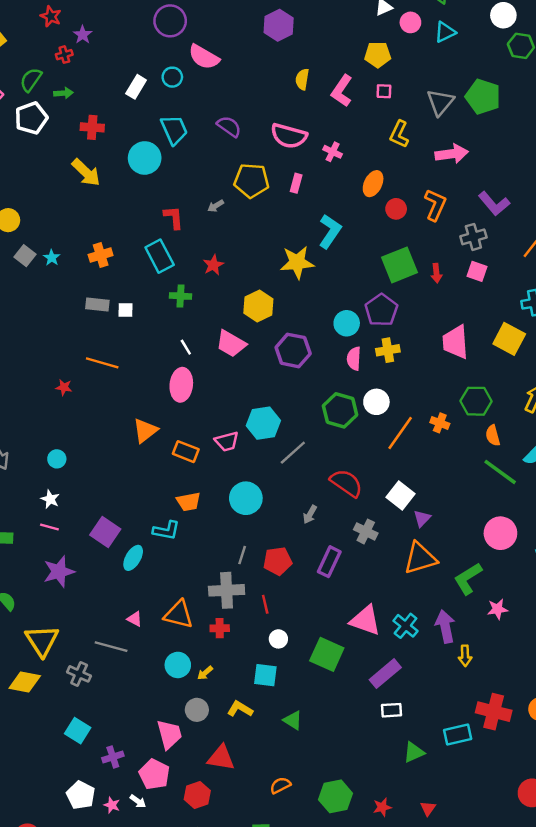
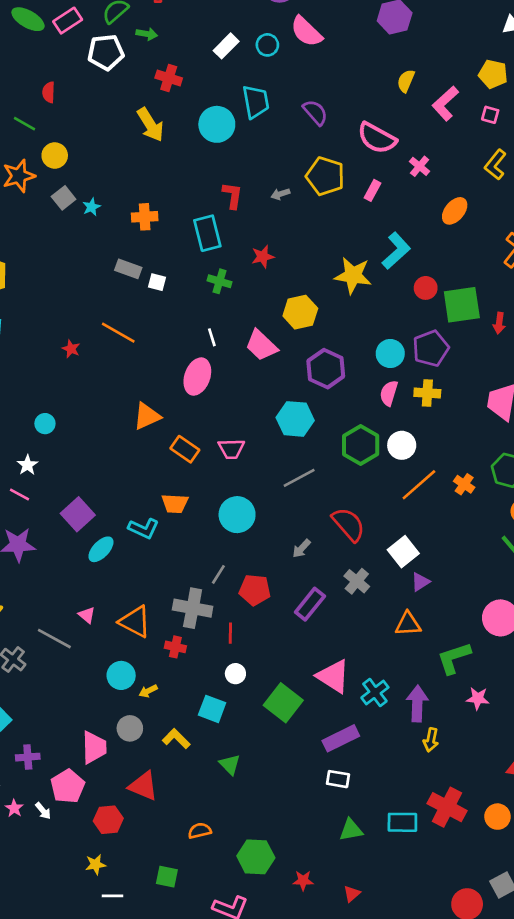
red circle: (396, 209) -> (426, 288), moved
cyan hexagon: (263, 423) -> (295, 419), moved
orange triangle: (420, 558) -> (408, 624), size x0.7

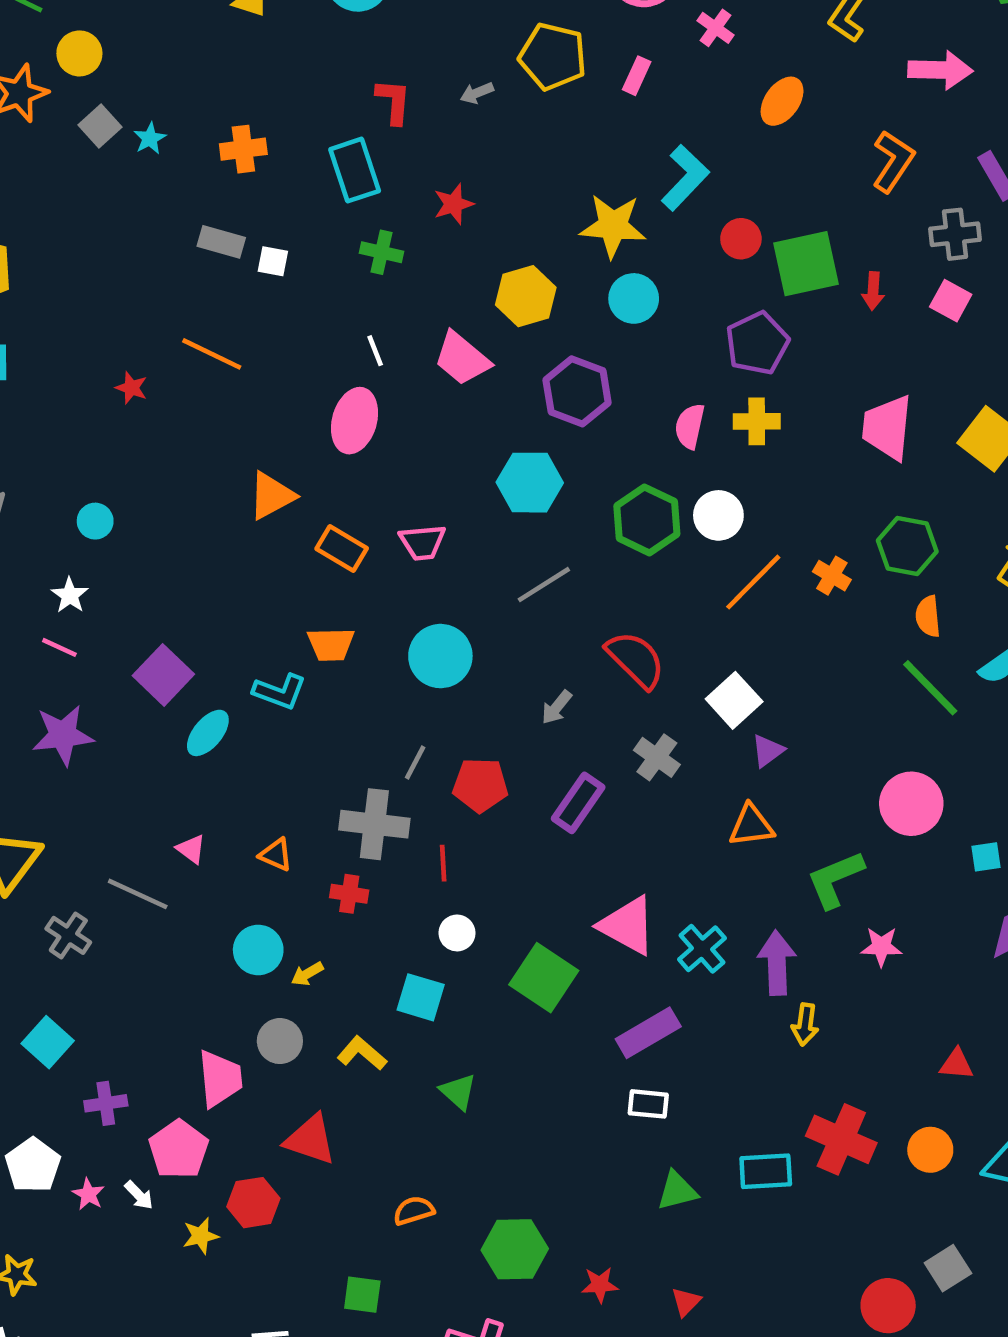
cyan circle: (390, 353) -> (634, 298), moved
orange triangle: (135, 622) -> (276, 855), size x0.6
yellow star: (96, 864) -> (201, 1236), moved

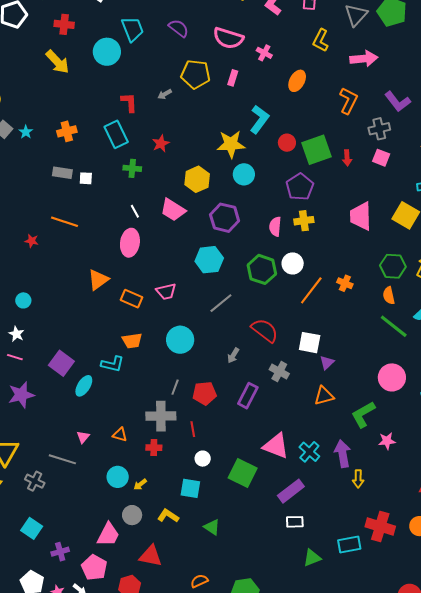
green hexagon: (907, 546) -> (393, 266), moved
white square: (734, 700) -> (310, 343), turned -30
pink triangle: (191, 849) -> (83, 437), turned 40
pink trapezoid: (220, 1079) -> (108, 535), turned 40

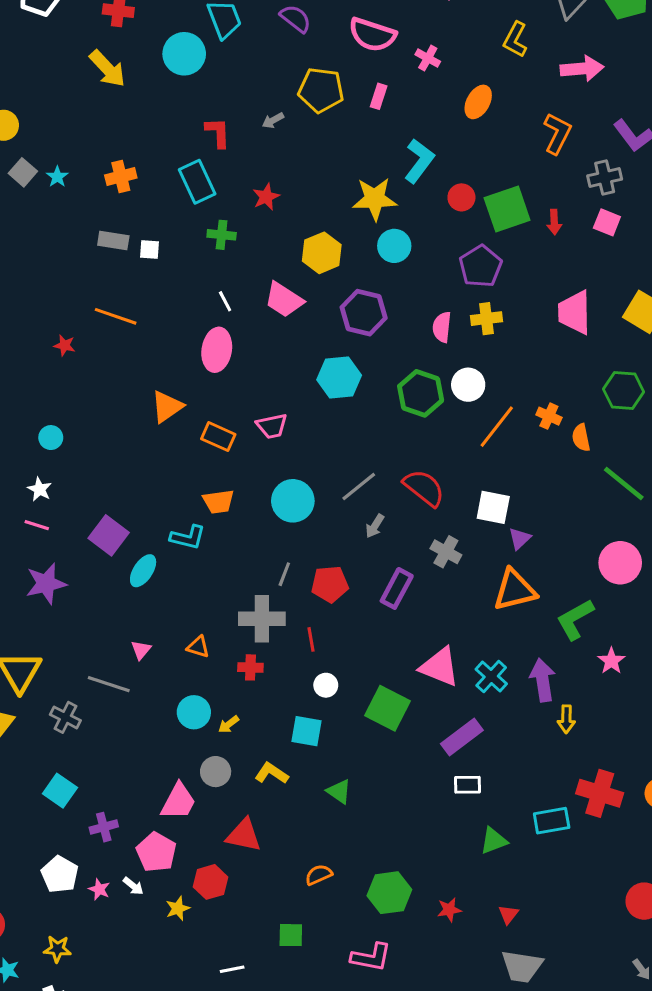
orange semicircle: (389, 296) -> (581, 438), moved
gray line: (221, 303) -> (359, 487), moved
orange triangle: (324, 396) -> (515, 590), size x1.4
pink star: (387, 441) -> (611, 661), turned -30

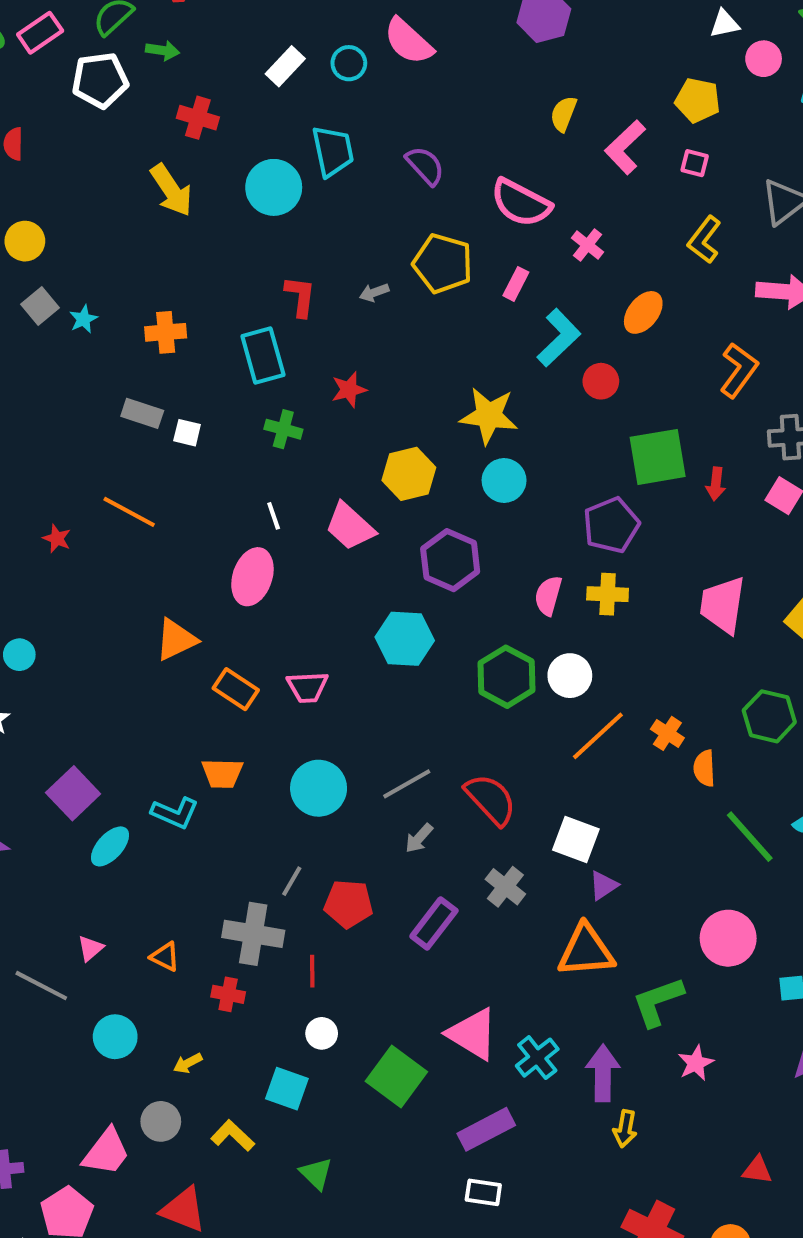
cyan L-shape: (419, 161) -> (559, 338), moved
red circle: (461, 197) -> (601, 381), moved
cyan circle: (194, 712) -> (115, 1037), moved

